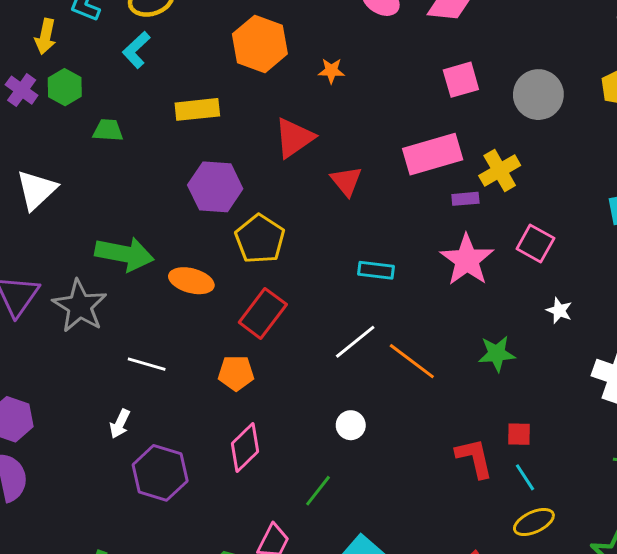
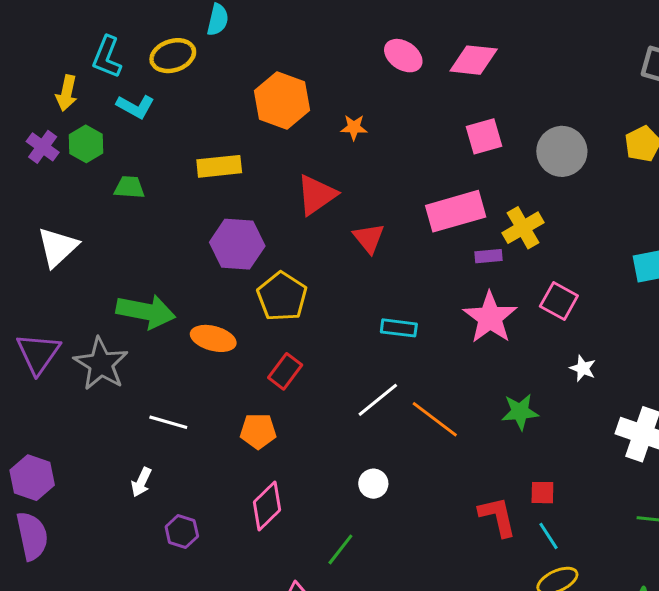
cyan L-shape: (136, 50) -> (135, 106), moved, turned -108
red rectangle: (263, 313) -> (285, 371), size x0.7
purple hexagon: (160, 473) -> (182, 531), size x0.6

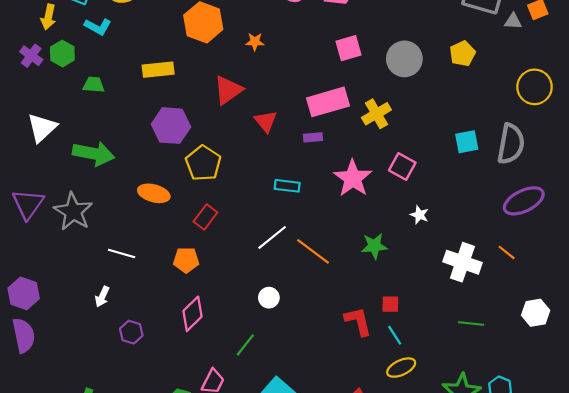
purple rectangle: (489, 256) -> (313, 137), moved
green arrow: (146, 311) -> (94, 154), moved

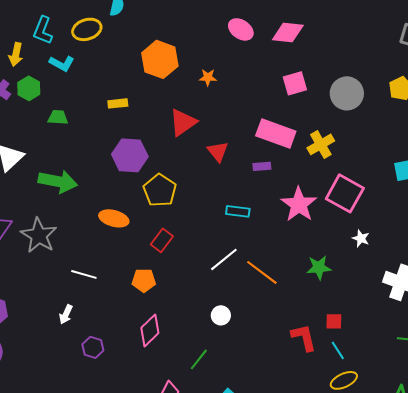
yellow rectangle: (158, 70) -> (118, 103), size x0.7
pink rectangle: (328, 102) -> (276, 133), turned 36
pink square: (402, 166) -> (345, 193), size x1.5

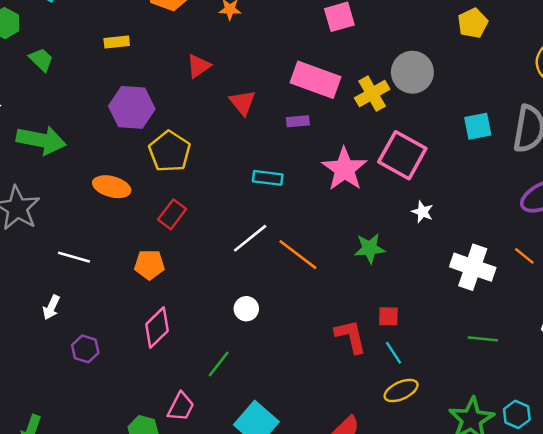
gray circle: (347, 93) -> (412, 72), moved
green trapezoid: (58, 117) -> (41, 60), turned 40
red triangle: (183, 122) -> (198, 66), size x0.7

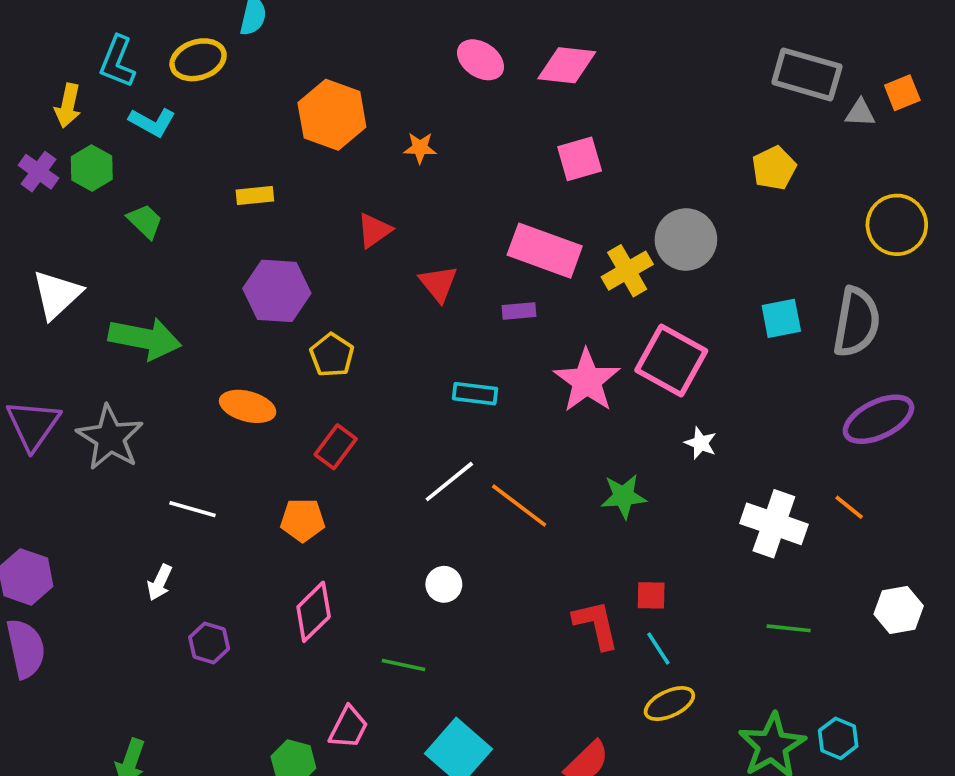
yellow pentagon: (170, 151) -> (332, 355), size x0.7
green line: (219, 364) -> (403, 665), turned 64

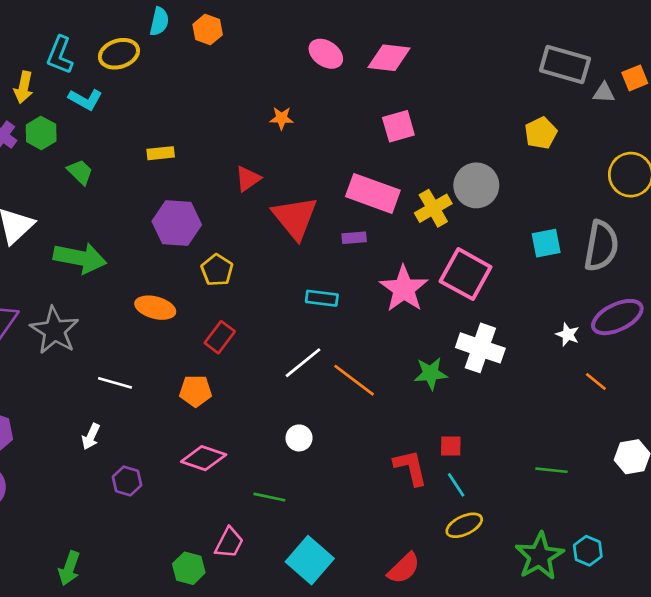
orange hexagon: (332, 115) -> (208, 30), moved, size x0.6
red triangle: (438, 284) -> (295, 218), size x1.6
white star: (701, 443) -> (568, 335), moved
white cross: (774, 524) -> (480, 348), moved
pink diamond: (314, 612) -> (204, 458), turned 63

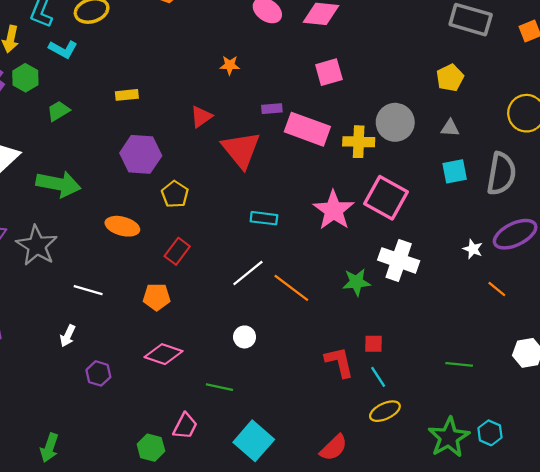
gray triangle: (604, 93) -> (450, 128), moved
green trapezoid: (80, 172) -> (58, 111), turned -75
yellow cross: (433, 208) -> (359, 142), turned 32
purple rectangle: (354, 238) -> (272, 109), moved

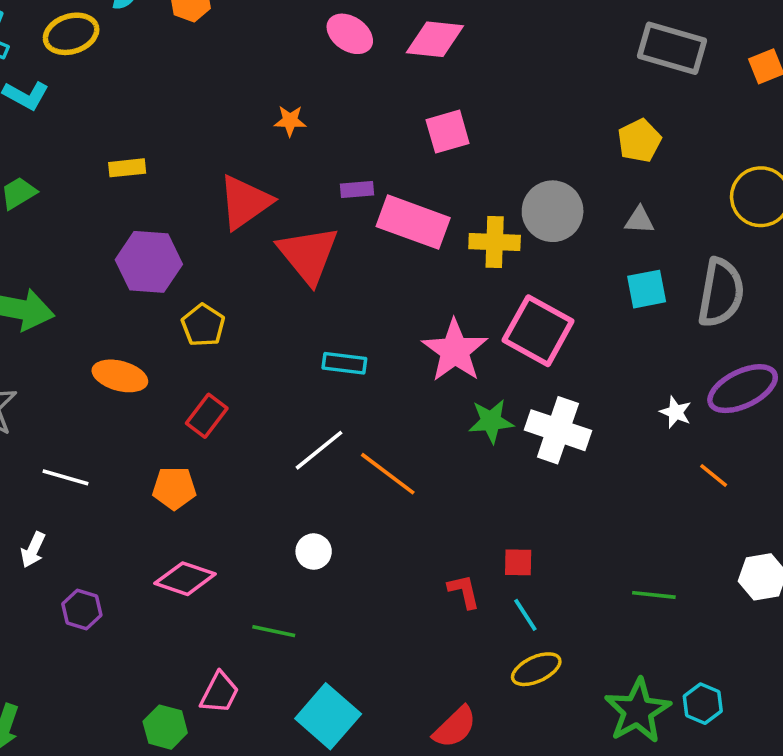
red triangle: (201, 117) -> (245, 202), size x1.6
green star: (356, 282) -> (491, 421), moved
red L-shape: (339, 362) -> (464, 591), size x0.7

